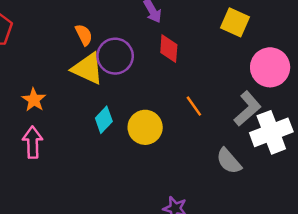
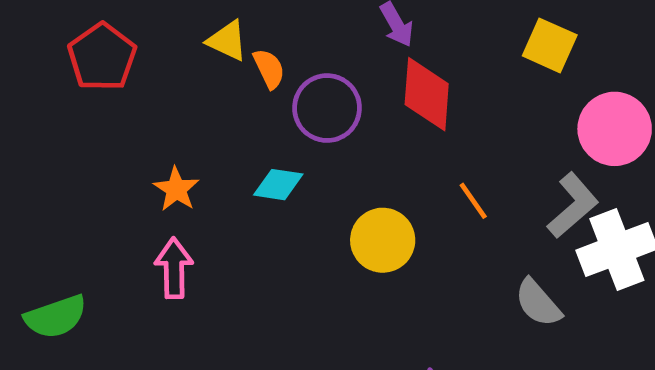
red diamond: (169, 49) -> (427, 94), size x1.4
yellow triangle: (88, 69) -> (227, 41), moved, size x0.7
cyan diamond: (104, 120) -> (278, 185), moved, turned 55

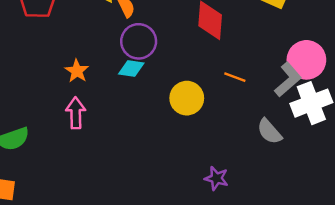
purple circle: (327, 108) -> (139, 41), moved
pink circle: (615, 129) -> (306, 60), moved
orange line: (473, 201) -> (235, 77), turned -35

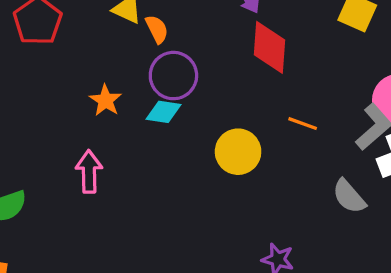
orange star: (77, 71) -> (106, 100), moved

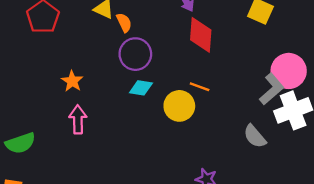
orange star: (106, 100) -> (72, 81), moved
cyan diamond: (164, 112) -> (141, 88), moved
orange line: (303, 124) -> (200, 87), moved

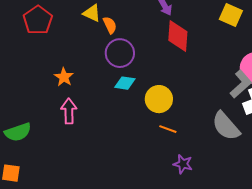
orange line: (200, 87) -> (168, 129), moved
gray semicircle: (255, 136) -> (226, 126), size x1.4

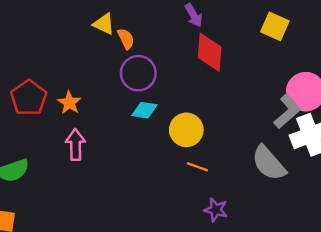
red pentagon: (38, 20) -> (29, 98), moved

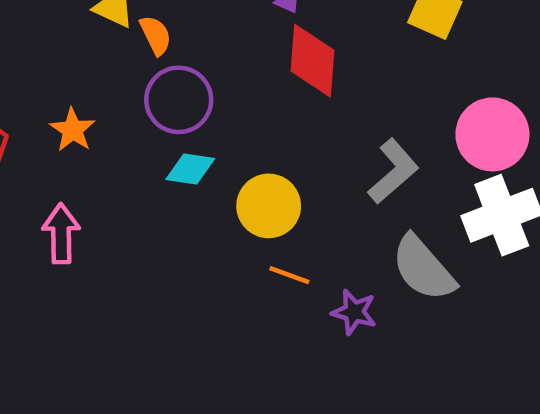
orange star: (69, 103) -> (73, 130), moved
gray L-shape: (287, 111) -> (393, 171), moved
purple star: (216, 210) -> (354, 312), moved

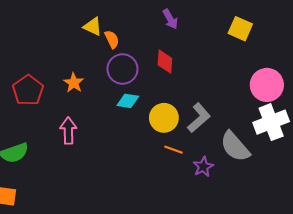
red diamond: (313, 61) -> (165, 62), moved, size x0.7
gray L-shape: (393, 171) -> (199, 118), moved
purple star: (354, 312) -> (203, 167), turned 30

